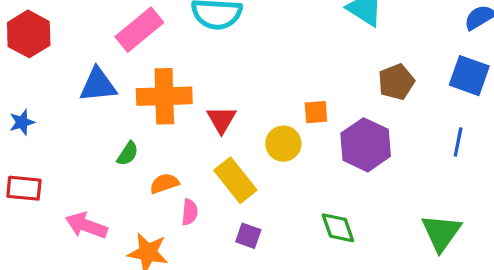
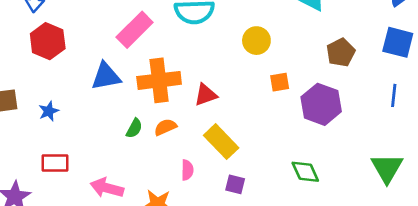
red triangle: (221, 120) -> (206, 95), turned 45
yellow circle: (283, 144) -> (256, 41), moved
orange semicircle: (164, 183) -> (165, 127), moved

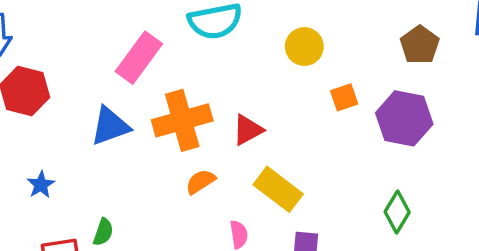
green semicircle: (134, 128) -> (103, 232), moved
green diamond: (305, 172) -> (397, 212), turned 64

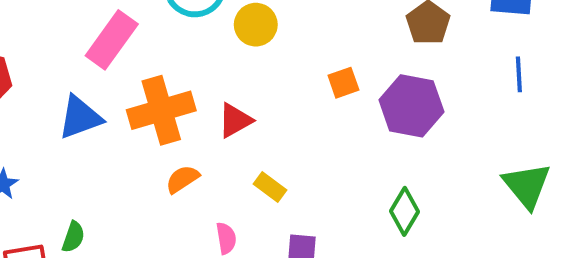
yellow circle: (304, 47) -> (256, 25), moved
yellow rectangle: (278, 189) -> (270, 187), size x0.6

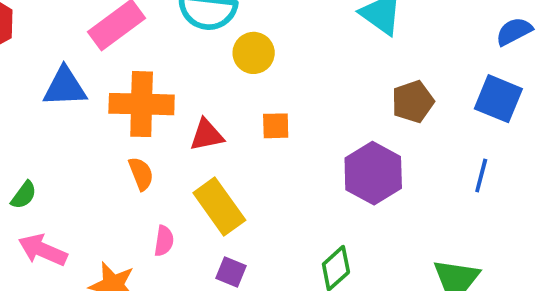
orange square: (343, 83) -> (276, 126), moved
orange semicircle: (182, 179) -> (141, 174), turned 84
yellow rectangle: (270, 187) -> (219, 206), size x1.8

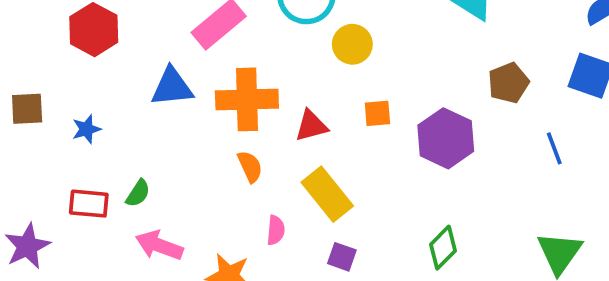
purple hexagon: (373, 173) -> (446, 138), moved
blue line: (481, 176) -> (554, 148), moved, turned -32

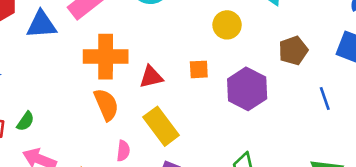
yellow circle: (352, 44) -> (227, 25), moved
blue triangle: (172, 87) -> (42, 25), moved
orange semicircle: (250, 167) -> (106, 105), size x1.4

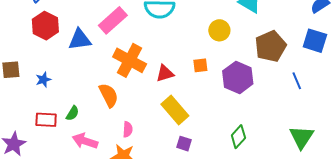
brown pentagon: (293, 51) -> (271, 46), size x1.4
orange cross: (106, 57) -> (130, 60), turned 32
orange semicircle: (106, 105) -> (109, 95), moved
pink semicircle: (123, 151) -> (128, 129), moved

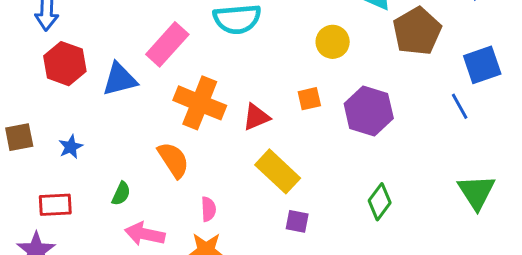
blue square: (315, 41) -> (482, 65), moved, turned -30
brown pentagon: (271, 46) -> (417, 31), moved
red rectangle: (46, 120) -> (55, 205), moved

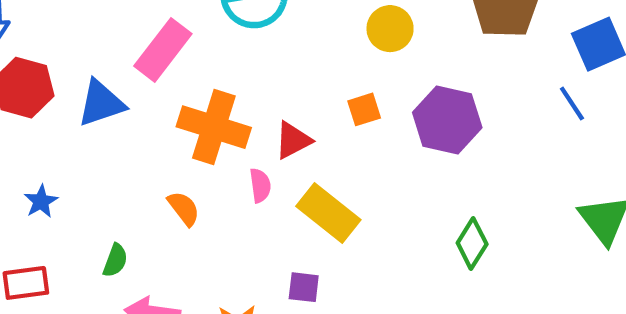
orange semicircle: (173, 160) -> (184, 208), size x0.7
pink semicircle: (208, 209) -> (260, 185), moved
purple square: (297, 221) -> (304, 287), moved

